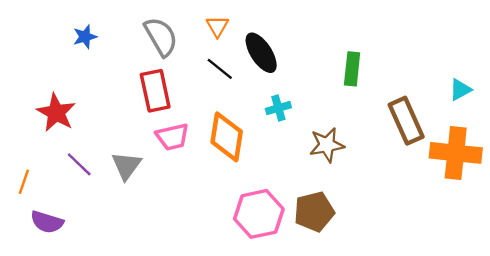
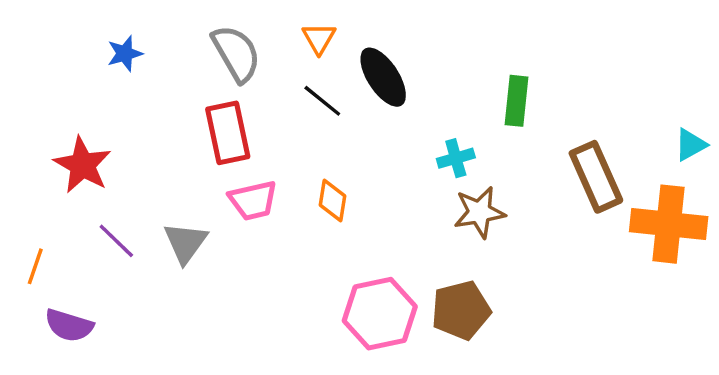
cyan triangle: (460, 90) -> (691, 145), moved
cyan cross: (278, 108) -> (456, 158), moved
orange diamond: (227, 137) -> (332, 200), size x0.6

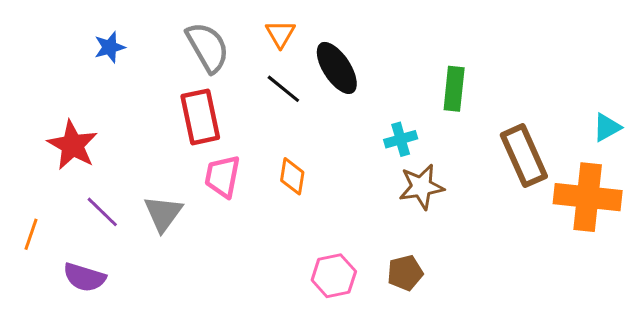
pink trapezoid: (253, 200) -> (222, 176), turned 114
brown pentagon: (461, 310) -> (405, 273), size x0.7
pink hexagon: (380, 314) -> (334, 276), size x0.7
purple semicircle: (69, 325) -> (84, 277), moved

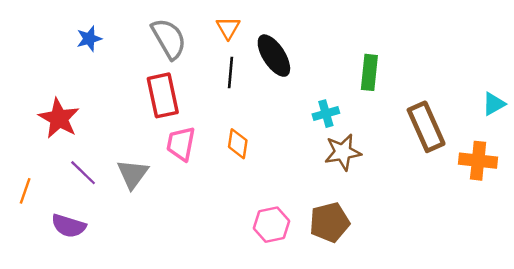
black line: (283, 89) -> (230, 72), turned 56
orange cross: (588, 197) -> (478, 161), size x0.7
brown pentagon: (405, 273) -> (329, 222), size x1.4

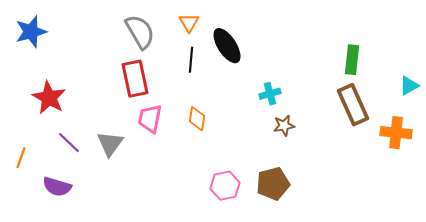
blue star: (89, 39) -> (31, 32), moved, size x1.5
green rectangle: (369, 72) -> (352, 60), moved
brown star: (343, 152) -> (284, 126), size x0.7

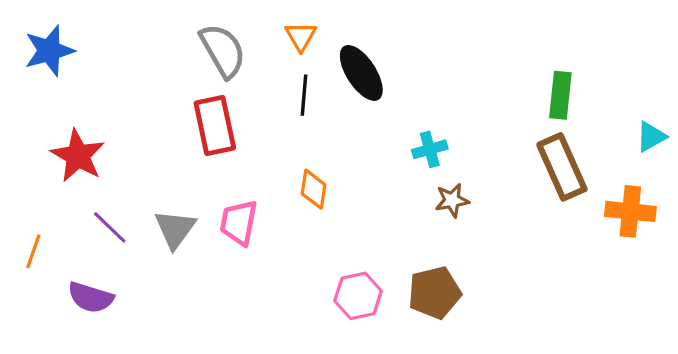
pink trapezoid: (150, 119) -> (239, 223), moved

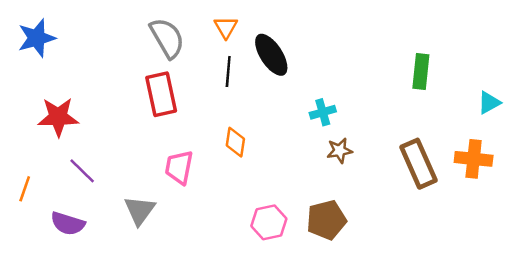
red star: (78, 156) -> (58, 117), turned -30
brown rectangle: (562, 167) -> (419, 164), moved
gray triangle: (175, 229) -> (140, 210), moved

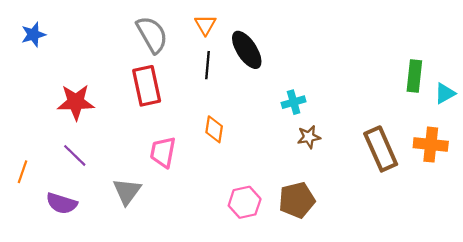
blue star: (37, 38) -> (33, 35), size x0.7
green rectangle: (421, 72) -> (414, 76), moved
red star: (58, 117) -> (76, 102), moved

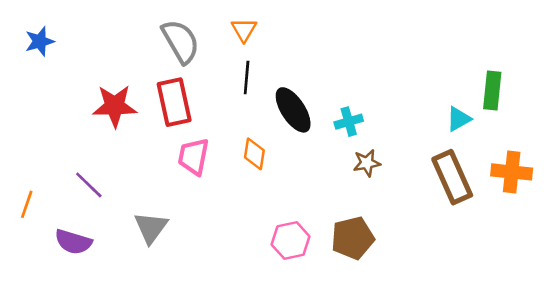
black ellipse: (247, 50) -> (293, 110), moved
cyan triangle: (445, 93) -> (459, 119), moved
red star: (76, 102) -> (115, 106), moved
pink trapezoid: (163, 152) -> (194, 156), moved

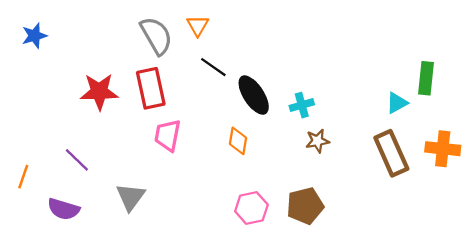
orange triangle: (244, 30) -> (198, 26), moved
black line: (247, 78) -> (213, 67), turned -60
orange diamond: (254, 154) -> (238, 141), moved

